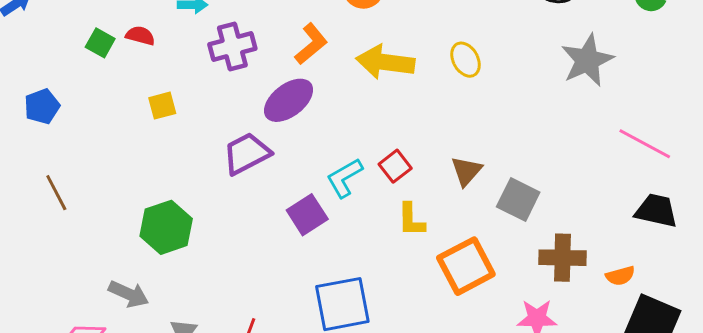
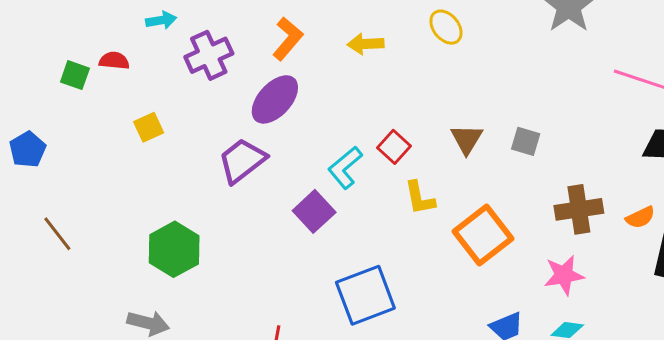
yellow arrow: (385, 62) -> (366, 44), size x0.6
gray square: (518, 200) -> (526, 141), moved, size x0.7

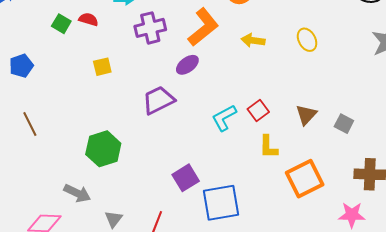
orange L-shape: (288, 39) -> (203, 27), size x1.4
purple ellipse: (275, 99) -> (187, 65), size x0.7
purple square: (314, 211) -> (186, 178), moved

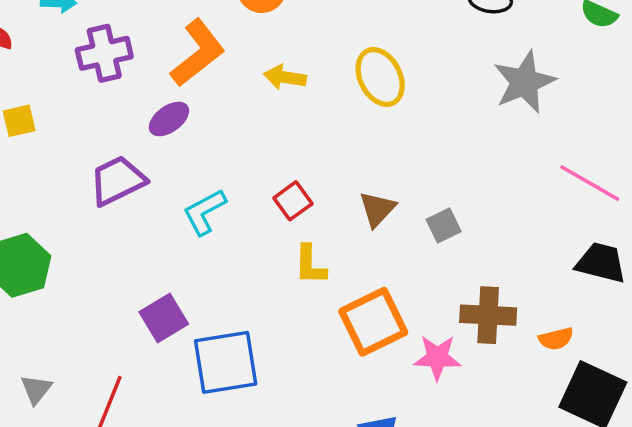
yellow ellipse: (307, 40) -> (380, 77), size x1.4
cyan L-shape: (224, 118) -> (204, 212), moved
gray square: (344, 124) -> (444, 226), turned 36
pink star: (352, 215) -> (437, 357), moved

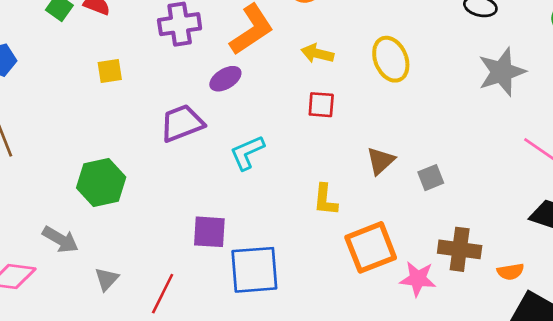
red square: (293, 201) -> (321, 105), moved, turned 36
purple square: (164, 318) -> (209, 232), turned 30

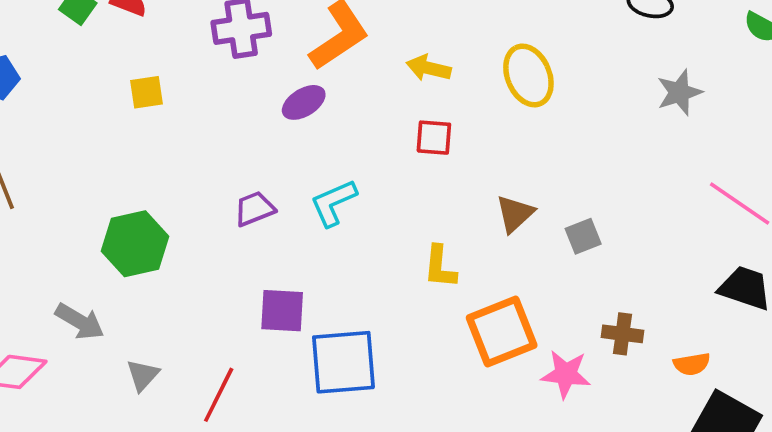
gray star: (502, 72) -> (679, 92), size x0.7
purple trapezoid: (182, 123) -> (254, 209), moved, size x0.7
brown cross: (460, 249) -> (622, 334), size x0.7

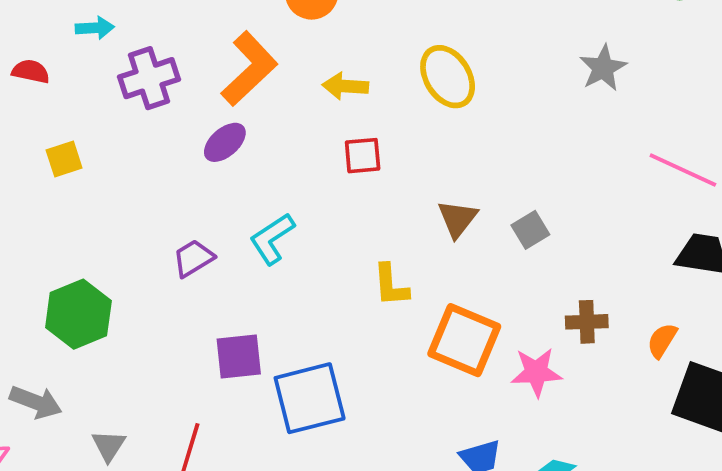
orange square: (502, 332) -> (464, 340), turned -36
orange semicircle: (692, 364) -> (662, 340), turned 141

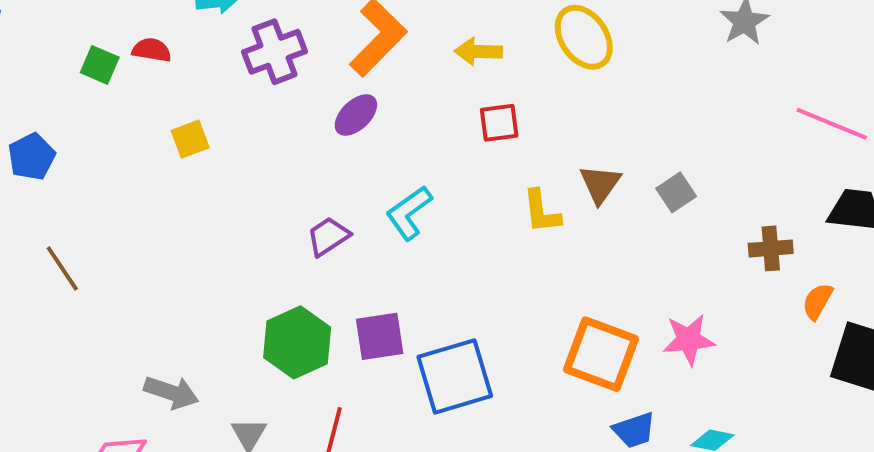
yellow L-shape: (391, 285) -> (541, 212), moved
green hexagon: (78, 314) -> (297, 342), moved
brown cross: (587, 322) -> (771, 248), moved
orange square: (464, 340) -> (601, 354), moved

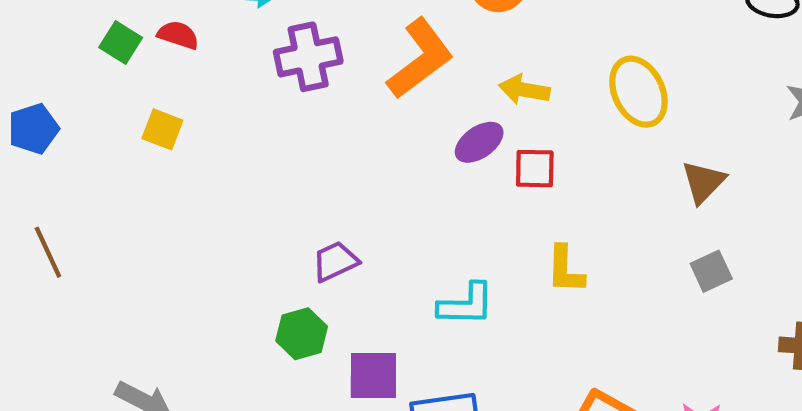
purple ellipse: (356, 115) -> (479, 142), moved
yellow square: (190, 139) -> (162, 129), moved, turned 33
brown triangle: (600, 184) -> (703, 182), moved
cyan L-shape: (409, 213) -> (466, 304), moved, turned -152
green hexagon: (297, 342) -> (302, 334), moved, size x0.7

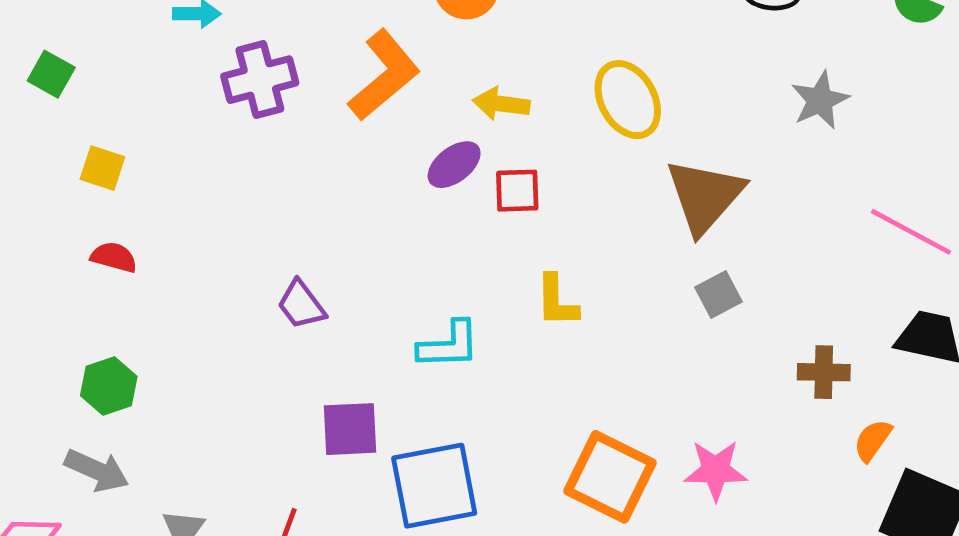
red semicircle: (178, 35) -> (114, 257), moved
brown triangle: (703, 182) -> (705, 196), size x1.6
purple trapezoid: (335, 261) -> (301, 305), turned -99
green hexagon: (302, 334) -> (109, 386), moved

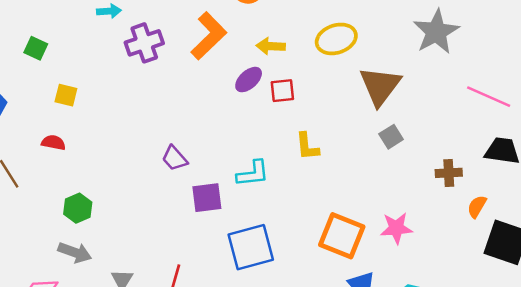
yellow ellipse: (628, 100) -> (336, 39), turned -75
gray star: (820, 100) -> (436, 32), size x1.5
red semicircle: (114, 257) -> (53, 143), moved
purple square: (350, 429) -> (207, 198), moved

